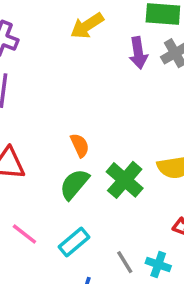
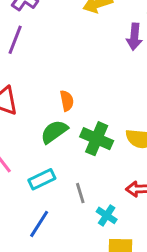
green cross: (125, 180) -> (97, 139), turned -32
gray line: (125, 262) -> (80, 193), moved

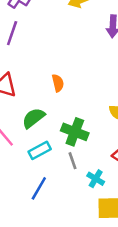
green semicircle: (54, 132) -> (33, 118), moved
green cross: (97, 139) -> (75, 132), moved

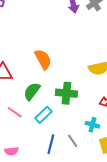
orange semicircle: (58, 83) -> (43, 59), size x1.5
gray line: (73, 161) -> (73, 141), moved

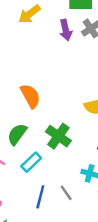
green cross: (66, 93) -> (58, 136), turned 30

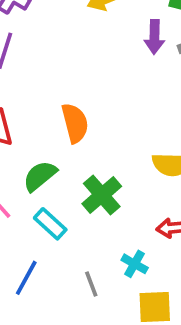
cyan rectangle: (31, 162) -> (50, 224), turned 72
blue line: (40, 197) -> (26, 278), moved

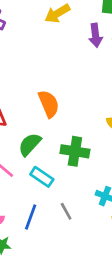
green cross: (102, 195) -> (75, 151), turned -32
gray line: (91, 284) -> (66, 211), moved

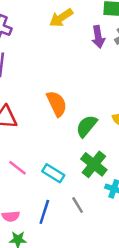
green semicircle: (30, 144) -> (87, 126), moved
green cross: (75, 151) -> (94, 164), moved, turned 32

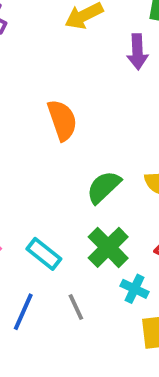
orange semicircle: (57, 104) -> (62, 120), moved

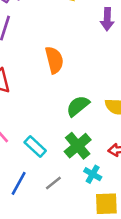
gray line: (76, 307) -> (53, 183), turned 72

